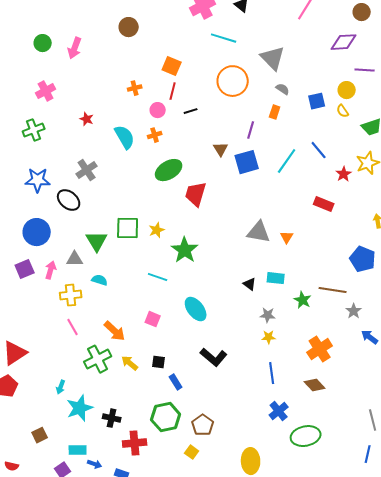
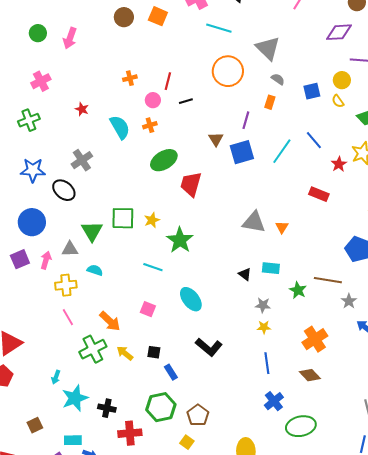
orange square: (172, 66) -> (158, 16), moved

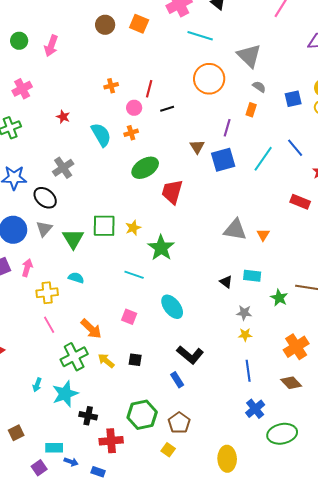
gray triangle: (70, 249) -> (44, 229), moved, turned -48
blue rectangle: (171, 372) -> (177, 380), moved
cyan star: (75, 398) -> (65, 394), moved

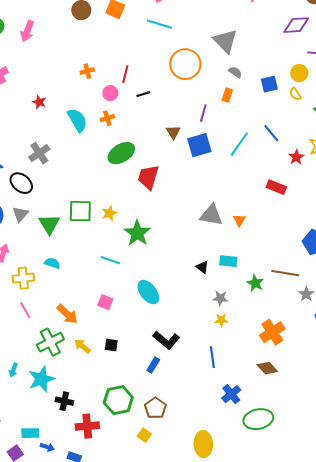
cyan line: (200, 36) -> (159, 24), moved
blue line: (248, 371) -> (212, 357), moved
blue rectangle: (177, 380) -> (153, 365), turned 63

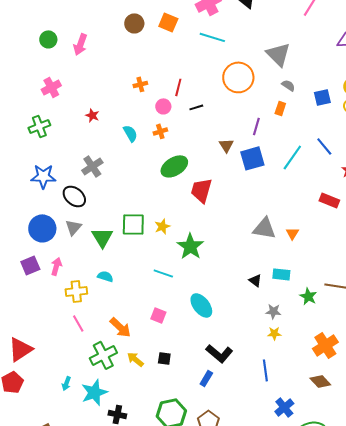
cyan semicircle: (77, 120) -> (130, 133), size x0.7

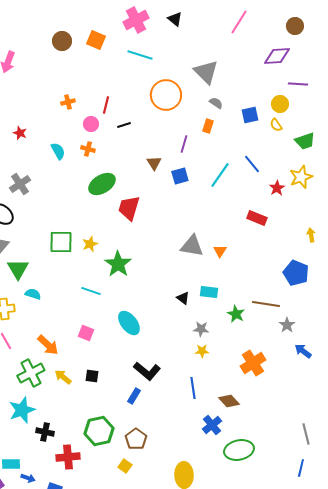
orange cross: (160, 131) -> (88, 149), turned 32
blue square: (252, 158) -> (180, 176), size x0.7
green triangle: (102, 237) -> (18, 269), moved
brown diamond: (320, 381) -> (229, 401), moved

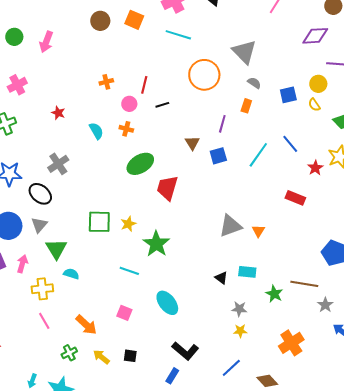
gray triangle: (192, 246) -> (230, 226), turned -30
green cross: (31, 373) -> (69, 353), size x0.6
blue line: (193, 388) -> (231, 368), turned 55

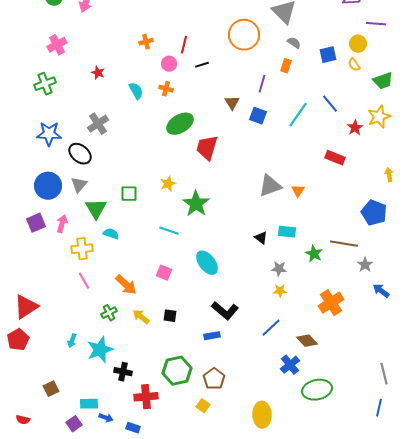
blue square: (218, 156) -> (258, 116), turned 36
green square: (99, 222) -> (129, 194), moved, size x0.7
blue rectangle: (172, 376) -> (212, 336), turned 49

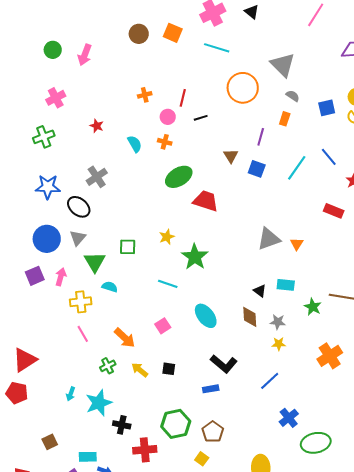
red trapezoid: (207, 148) -> (206, 201), turned 92
pink square: (164, 273) -> (163, 326), turned 35
red pentagon: (18, 340) -> (17, 393), turned -30
brown diamond: (307, 341) -> (250, 317), moved, turned 40

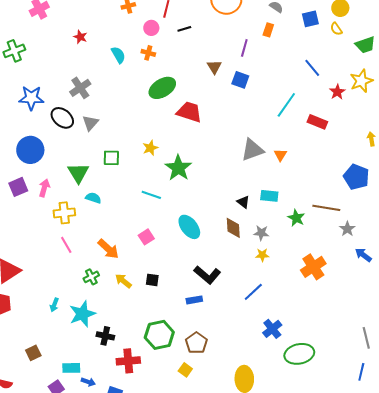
green cross: (44, 137) -> (14, 51), moved
cyan line: (297, 168) -> (286, 105), moved
gray triangle: (78, 238) -> (90, 123), moved

